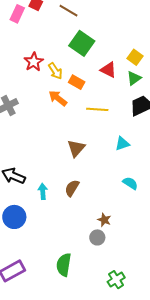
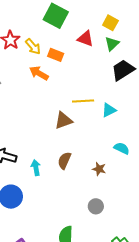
yellow line: (97, 109) -> (83, 101), moved
brown triangle: (76, 148) -> (63, 120), turned 36
brown star: (104, 220) -> (99, 169), moved

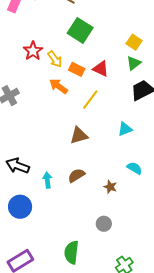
red triangle: (86, 39) -> (101, 69), moved
yellow line: (83, 101) -> (90, 100), moved, turned -55
brown semicircle: (64, 161) -> (76, 175), turned 30

